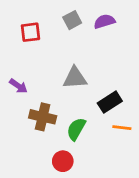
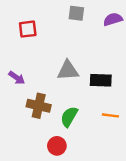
gray square: (72, 20) -> (76, 13), moved, turned 35
purple semicircle: (104, 21) -> (113, 19), moved
black rectangle: (110, 102) -> (101, 80), moved, turned 35

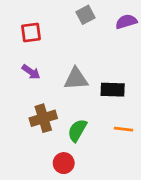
gray square: (76, 13) -> (85, 15), turned -35
purple arrow: (17, 78) -> (31, 72), moved
brown cross: (39, 106) -> (43, 118), turned -30

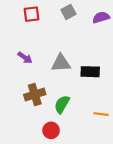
red square: (31, 33) -> (32, 14), moved
orange line: (124, 129) -> (101, 114), moved

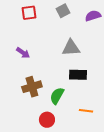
gray triangle: (61, 63) -> (71, 48), moved
black rectangle: (90, 72) -> (78, 75), moved
orange line: (101, 114) -> (86, 111), moved

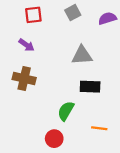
purple arrow: (23, 53) -> (26, 45), moved
brown cross: (32, 87) -> (24, 79), moved, turned 30

